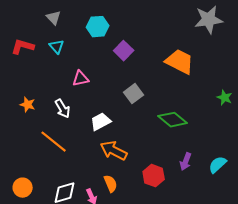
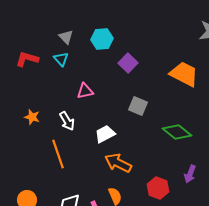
gray triangle: (54, 18) -> (66, 37), moved
gray square: (134, 94) -> (138, 106), turned -30
orange line: (54, 142) -> (58, 154), turned 32

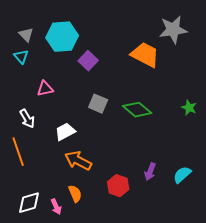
cyan hexagon: (102, 39) -> (62, 37), size x1.4
orange trapezoid: (184, 74) -> (145, 55), moved
green diamond: (177, 132) -> (137, 110), moved

